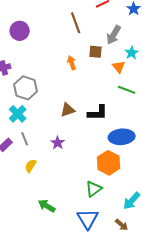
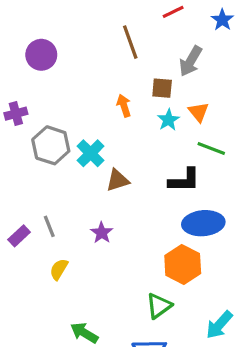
cyan star: (132, 53) -> (168, 120), moved
black L-shape: (98, 113) -> (184, 180), moved
cyan cross: (18, 114) -> (91, 153), moved

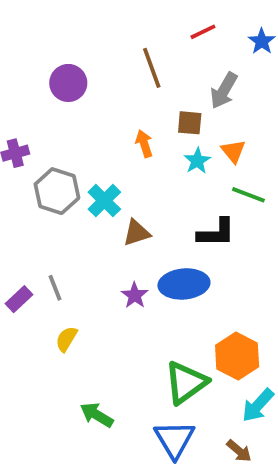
purple circle: (41, 55) -> (68, 83), moved
blue ellipse: (203, 223) -> (184, 284), moved
purple star: (102, 233) -> (135, 295), moved
orange hexagon: (183, 264) -> (237, 356), moved
green triangle: (159, 306) -> (186, 383), size x1.4

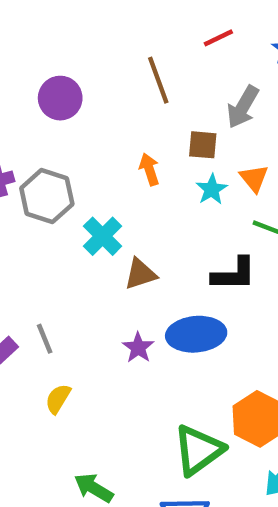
gray hexagon: (57, 191) -> (47, 196), moved

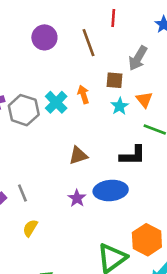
red line: (218, 38) -> (113, 18), moved, turned -60
purple circle: (60, 98) -> (44, 37), moved
cyan cross: (103, 236) -> (56, 102), moved

